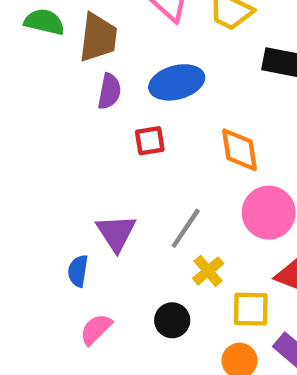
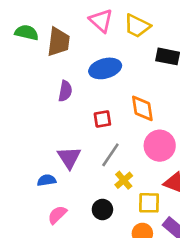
purple semicircle: (109, 91) -> (65, 91), moved
red square: (150, 141) -> (102, 119), moved
blue semicircle: (78, 271) -> (47, 180), turned 72

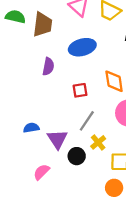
purple triangle: (69, 158) -> (57, 139), moved
blue semicircle: (47, 180) -> (31, 128), moved
black circle: (102, 209) -> (77, 156), moved

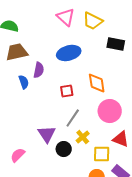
brown trapezoid: (43, 25) -> (17, 52), moved, turned -110
blue semicircle: (31, 128) -> (24, 82), moved, turned 80
pink semicircle: (41, 172) -> (18, 155), moved

